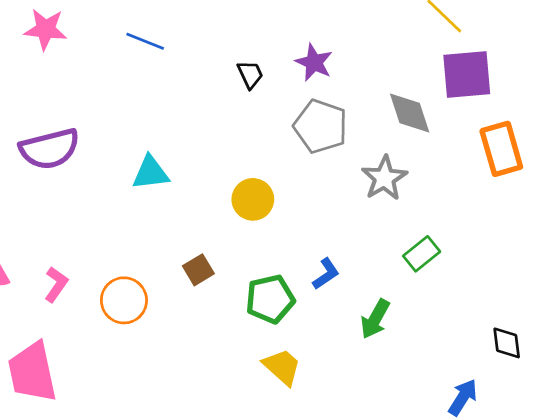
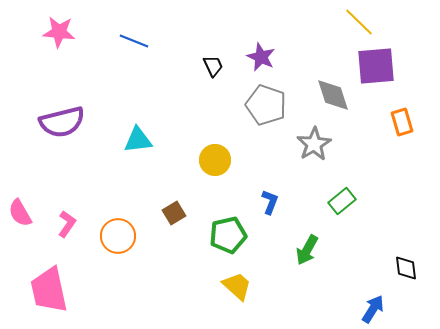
orange rectangle: (501, 149) -> (402, 122), size x0.7
blue L-shape: (326, 274) -> (270, 202), moved, turned -35

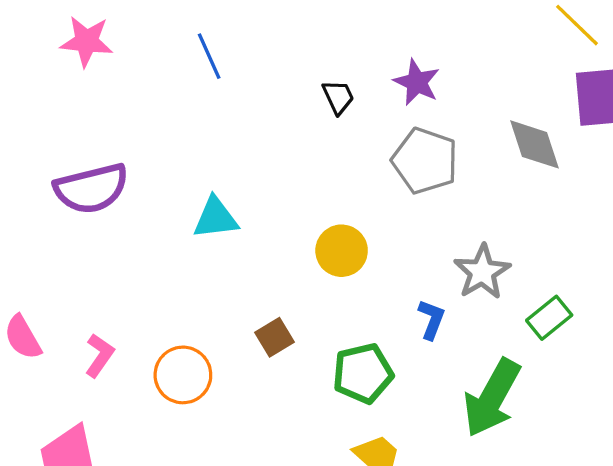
blue line: (134, 41) -> (209, 56), turned 44
gray star: (314, 144) -> (482, 272), moved
green arrow: (307, 250) -> (492, 398), size x1.6

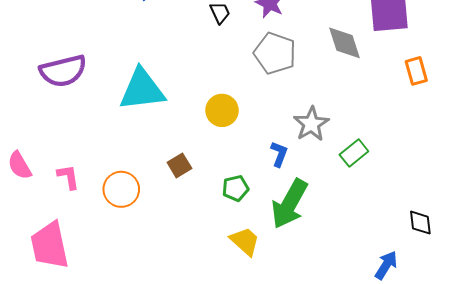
cyan triangle: (216, 218) -> (142, 90), size x1.6
pink L-shape: (100, 355) -> (68, 177), turned -44
green pentagon: (363, 373) -> (236, 188), size x0.7
green arrow: (492, 398) -> (290, 204), moved

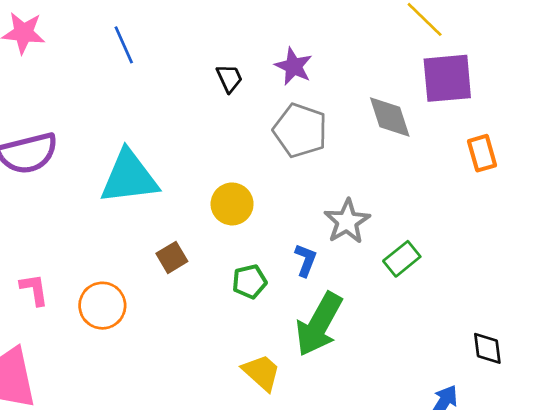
brown square: (179, 165) -> (172, 257), moved
green pentagon: (236, 188) -> (249, 282), moved

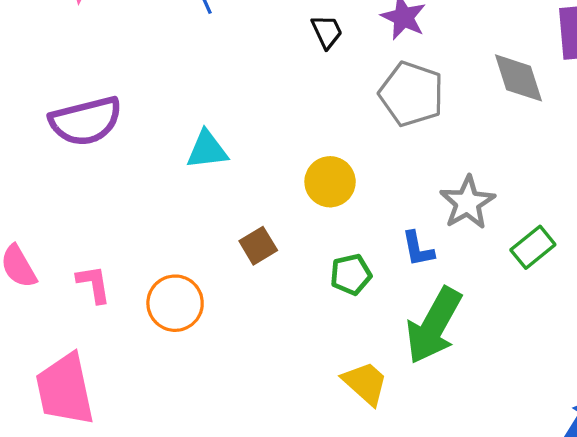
cyan triangle: (129, 177) -> (207, 150), size x0.6
blue L-shape: (306, 260) -> (418, 249), turned 148

